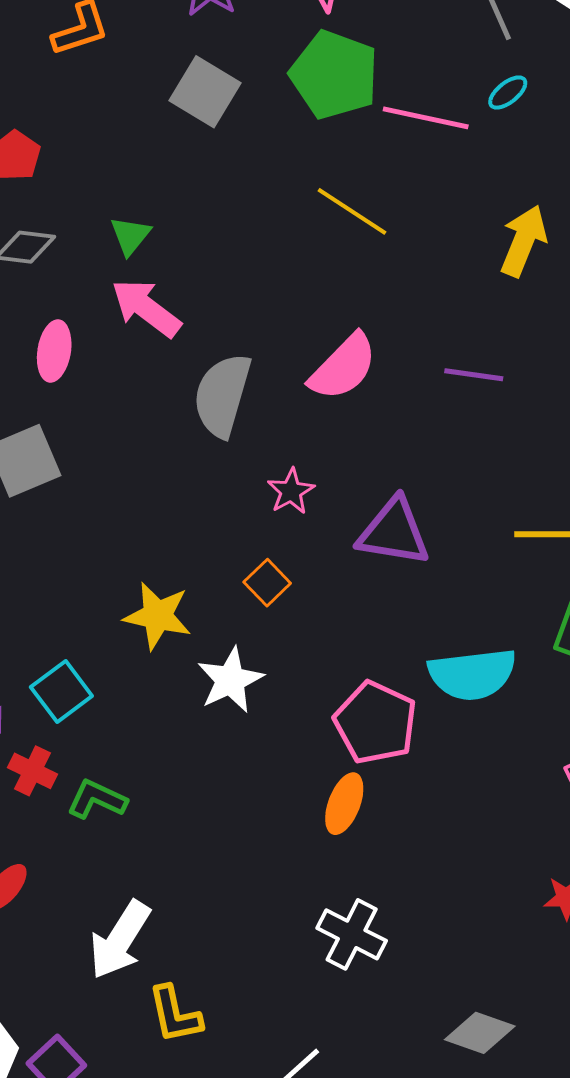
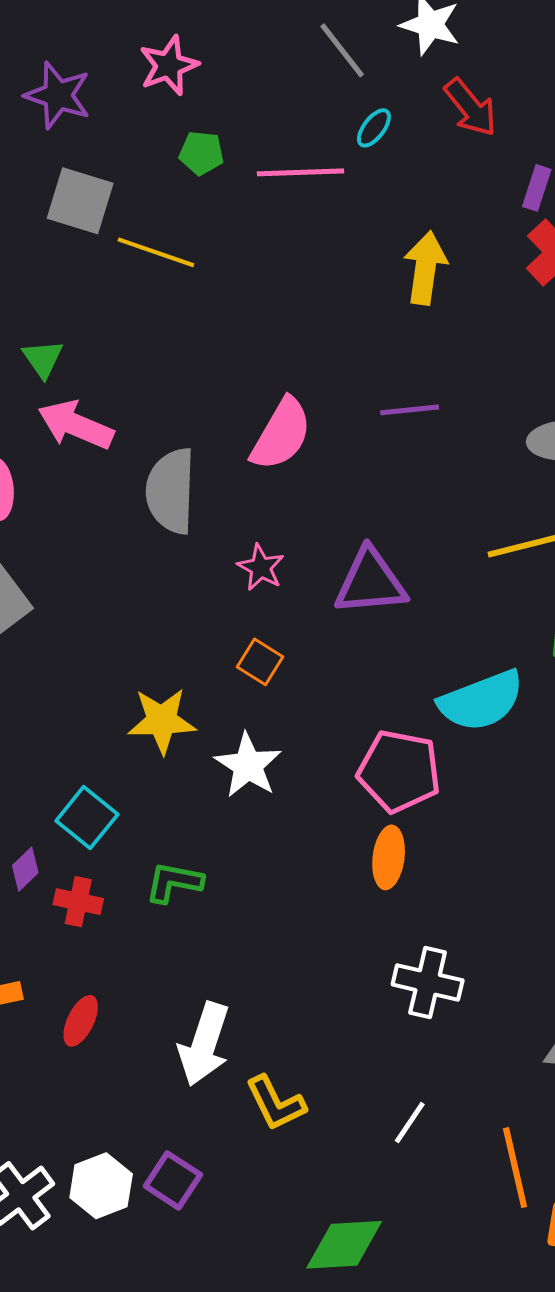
green pentagon: (334, 75) -> (201, 153), size x0.5
yellow line: (352, 211) -> (156, 252), moved
green L-shape: (97, 799) -> (174, 882), moved

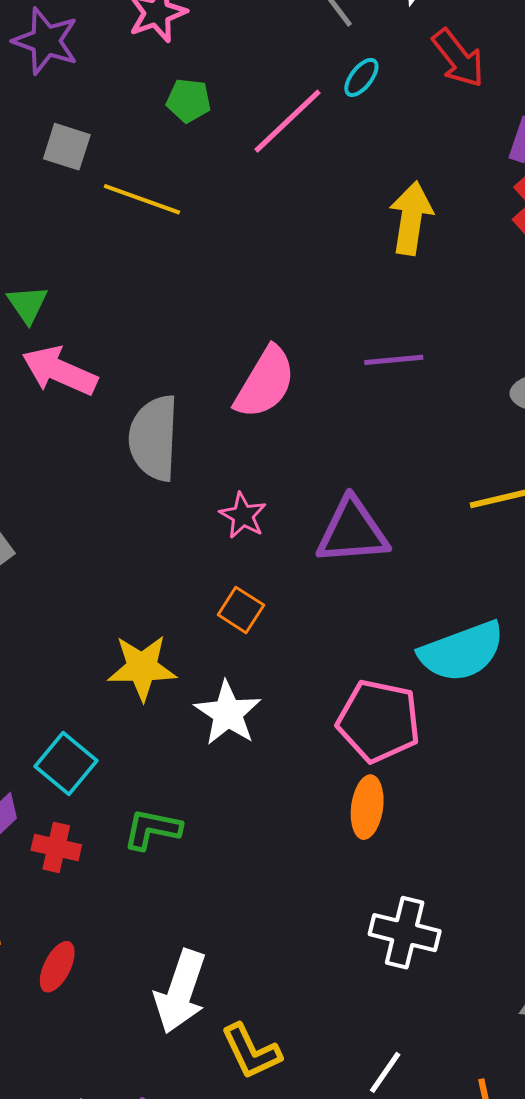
pink line: (301, 172) -> (287, 121), turned -42
gray square: (80, 201) -> (67, 147), size x0.7

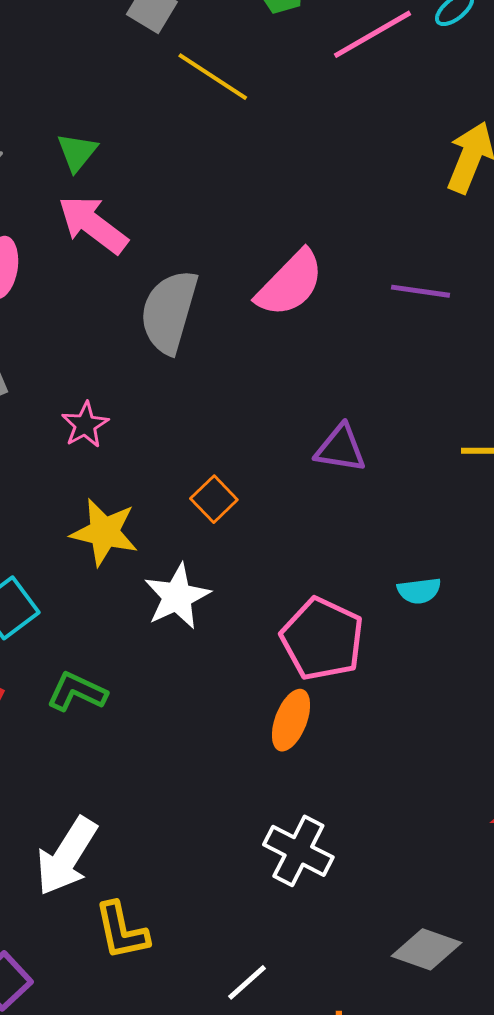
pink star: (243, 516) -> (85, 425), moved
purple triangle: (352, 531) -> (341, 448), size x0.7
cyan semicircle: (462, 652) -> (419, 591), size x0.5

